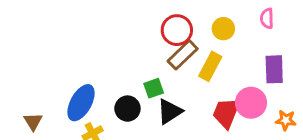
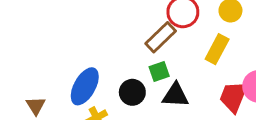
brown rectangle: (183, 55) -> (161, 37), moved
black triangle: (170, 111) -> (175, 95), turned 36

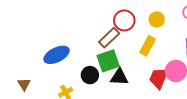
green square: (159, 71) -> (108, 61), size x1.6
blue ellipse: (85, 86) -> (57, 55), moved, turned 35

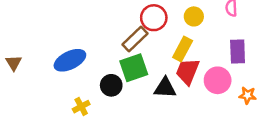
black triangle: (119, 77) -> (165, 88), moved
red trapezoid: (159, 78) -> (188, 72), moved
brown triangle: (24, 84) -> (14, 63), moved

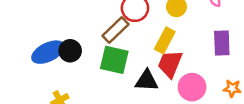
green square: (134, 68) -> (114, 60), turned 32
pink circle: (218, 80) -> (192, 87), moved
black circle: (111, 85) -> (70, 51), moved

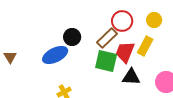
black circle: (70, 51) -> (72, 37), moved
red trapezoid: (170, 64) -> (125, 52), moved

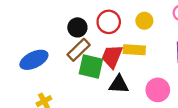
black circle: (72, 37) -> (77, 27), moved
brown rectangle: (107, 38) -> (79, 50), moved
yellow rectangle: (145, 46) -> (134, 50), turned 66

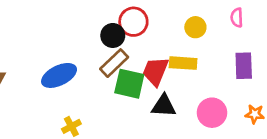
red circle: (109, 22) -> (133, 22), moved

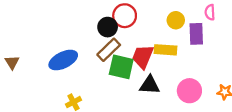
purple rectangle: (244, 66) -> (196, 34), moved

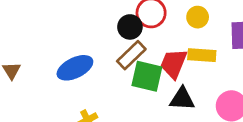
yellow circle: (176, 20) -> (198, 17), moved

